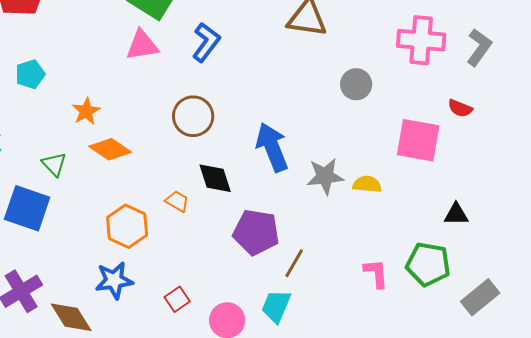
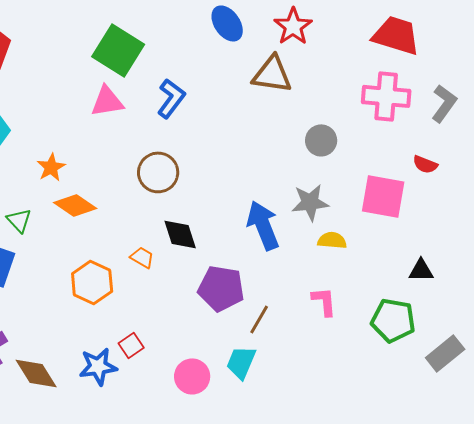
blue arrow: (272, 147) -> (263, 225), moved
gray star: (325, 176) -> (310, 202), moved
pink L-shape: (376, 273) -> (324, 301), moved
blue star: (114, 280) -> (98, 366), moved
red square: (177, 299) -> (131, 345), moved

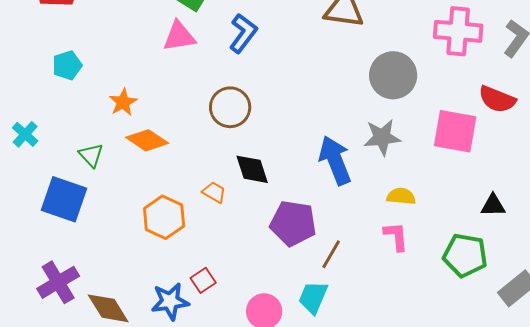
gray circle: (321, 140) -> (393, 75), size x1.5
red semicircle: (425, 164) -> (497, 99), size x1.5
yellow semicircle: (332, 240) -> (401, 196), moved

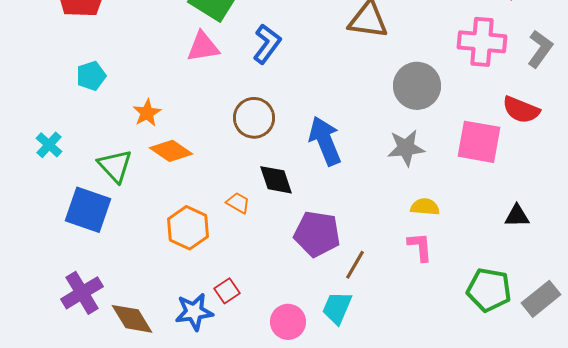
green triangle: (91, 155) -> (115, 166), size x1.4
blue arrow: (335, 160) -> (325, 141), moved
green pentagon: (465, 255) -> (489, 290), moved

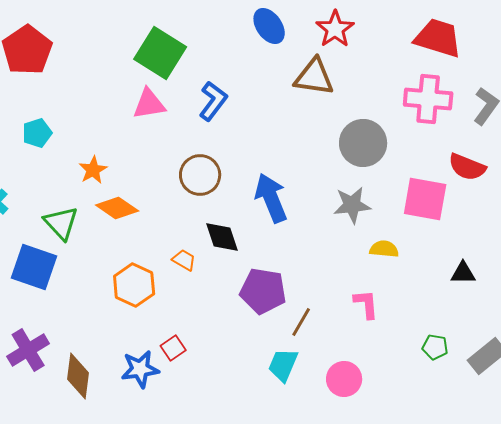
yellow semicircle: (425, 207) -> (384, 249), moved
green pentagon: (489, 290) -> (435, 347), size x0.6
brown diamond: (132, 319) -> (78, 376), turned 39
pink circle: (288, 322) -> (344, 379), moved

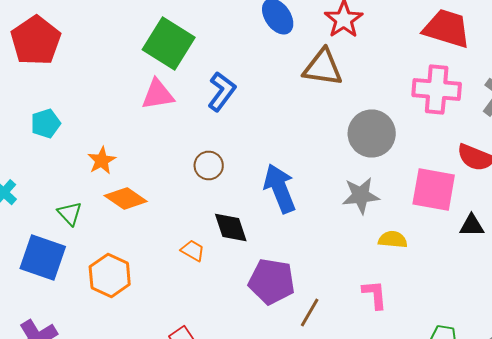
brown circle: (200, 175) -> (209, 166), size x0.7
green triangle: (61, 223) -> (70, 214), size x0.7
black triangle: (463, 273) -> (472, 226), moved
orange hexagon: (134, 285) -> (110, 276), moved

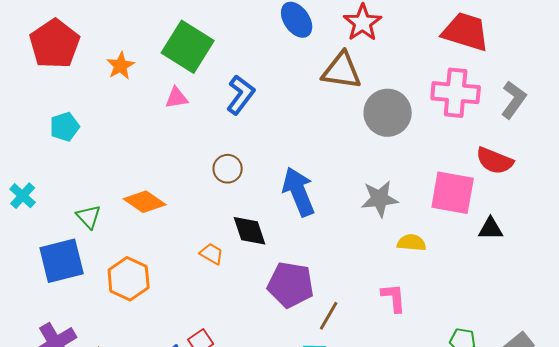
pink triangle: (158, 94) -> (177, 98), size x0.7
gray circle: (372, 134) -> (388, 113), moved
orange star: (102, 160) -> (121, 66), moved
blue square: (43, 258) -> (62, 261), turned -33

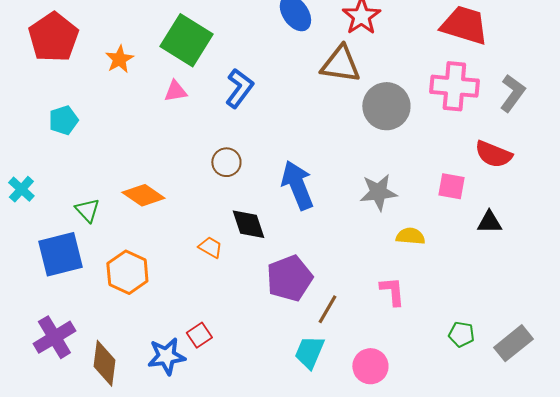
pink square: (453, 193) -> (451, 186), size x0.6
purple pentagon: (291, 285) -> (289, 278), turned -30

